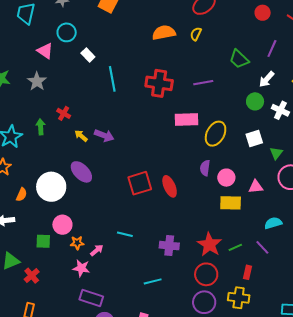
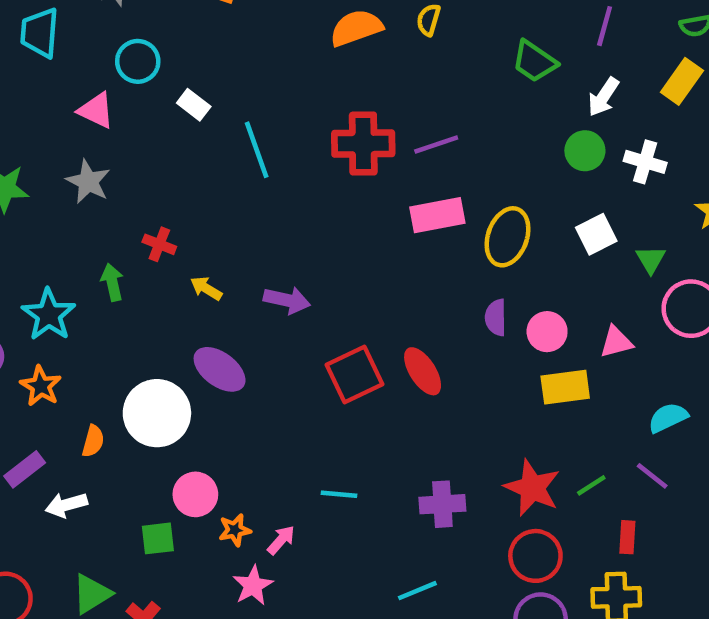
purple line: (203, 83) -> (436, 144), moved
purple arrow: (104, 135) -> (287, 300), moved
pink star: (81, 268) -> (253, 586), turned -30

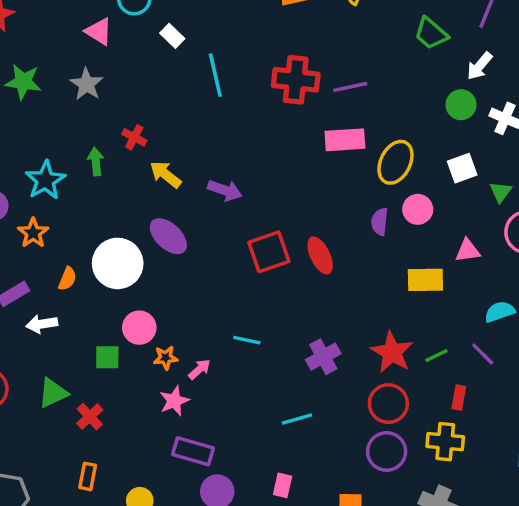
yellow arrow: (206, 288) -> (165, 174), size x1.4
pink circle: (547, 332) -> (418, 209), moved
purple cross: (442, 504) -> (323, 357), turned -32

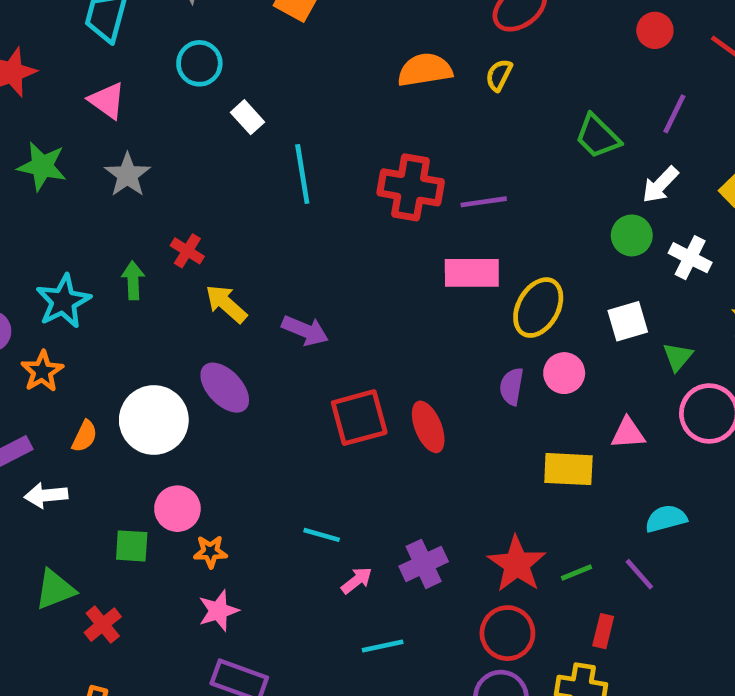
pink triangle: (99, 31) -> (107, 101), moved
pink arrow: (199, 369) -> (357, 580), moved

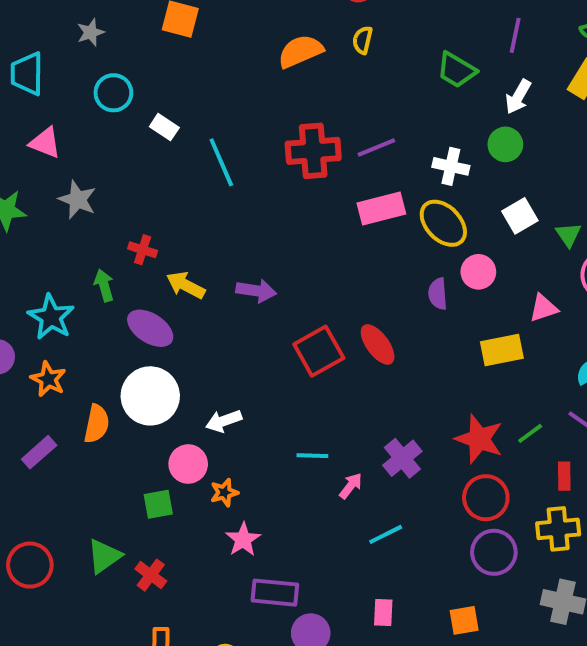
white cross: (690, 258) -> (451, 166), moved
yellow ellipse: (538, 308) -> (443, 223), turned -60
purple ellipse: (225, 388) -> (150, 328), moved
orange semicircle: (85, 436) -> (97, 424), size x1.4
white arrow: (46, 495) -> (224, 421), moved

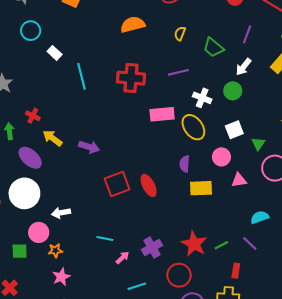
yellow semicircle: (363, 40) -> (180, 33), moved
purple line: (376, 148) -> (178, 72), moved
pink circle: (478, 272) -> (221, 157), moved
yellow rectangle: (502, 350) -> (201, 188), moved
red circle: (486, 498) -> (179, 275), moved

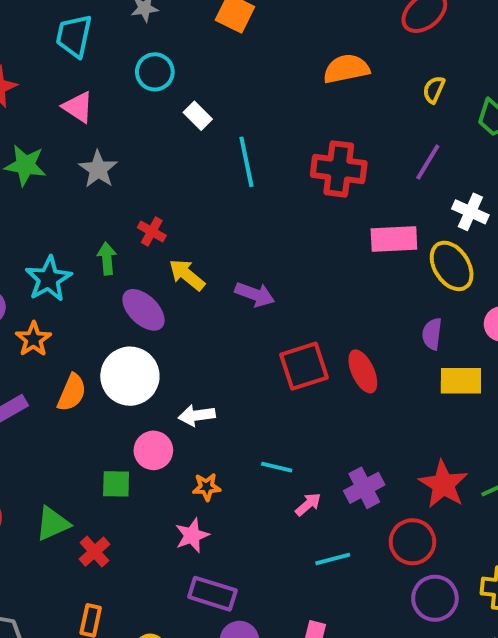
purple line: (178, 72) -> (428, 162), turned -48
orange star: (55, 251) -> (207, 487), moved

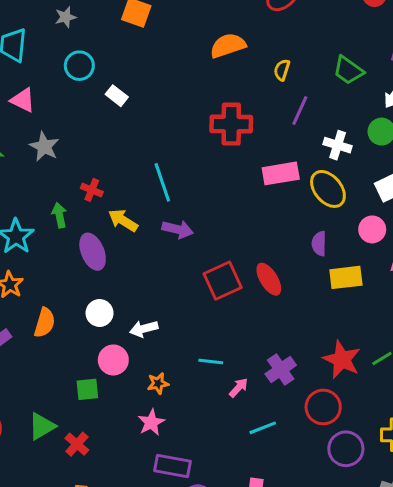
yellow semicircle: (434, 89) -> (282, 70), moved
cyan line: (246, 162) -> (162, 182), moved
purple ellipse: (143, 310) -> (93, 252), turned 30
white circle: (130, 376) -> (100, 313), moved, size x0.6

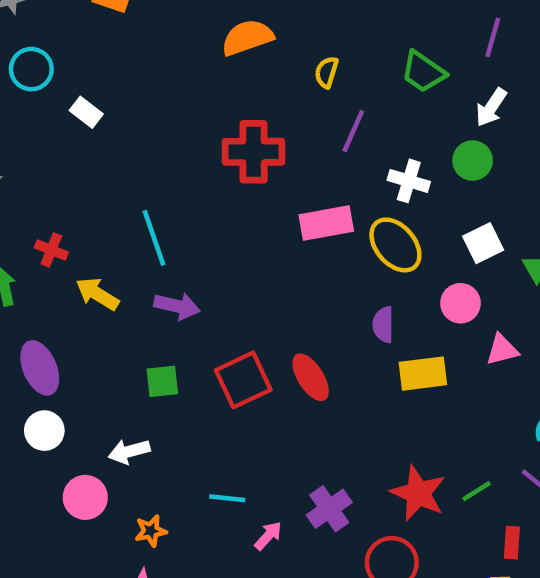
purple ellipse: (93, 252) -> (40, 368), moved
white circle: (100, 313) -> (44, 431), moved
green square: (87, 389) -> (162, 381), moved

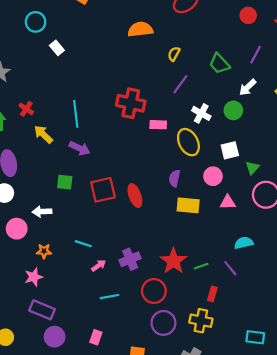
red cross: (254, 152) -> (131, 103), moved
pink rectangle: (326, 223) -> (158, 125), size x0.7

